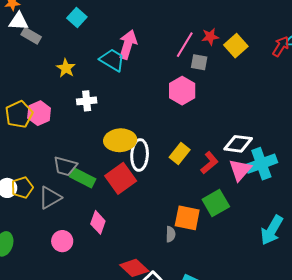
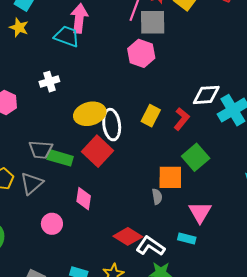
gray square: (199, 62) -> (153, 22), size x1.6
yellow star: (66, 68) -> (19, 28), moved
pink triangle: (240, 170) -> (200, 212), moved

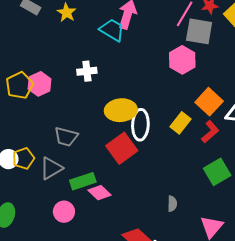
green rectangle: (60, 158) -> (83, 181), moved, turned -45
orange square: (170, 177) -> (209, 102), moved, turned 32
pink diamond: (84, 199) -> (99, 193), turned -65

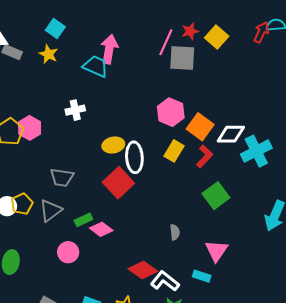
pink hexagon: (182, 60) -> (171, 112), moved
yellow ellipse: (121, 110) -> (113, 145), size x0.7
green rectangle: (83, 181) -> (83, 220), size x0.7

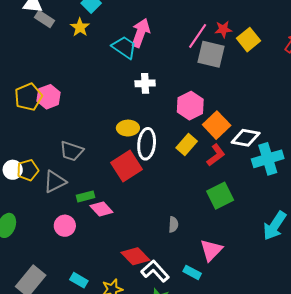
white cross: (75, 110) -> (145, 83), moved

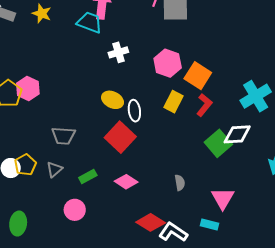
yellow ellipse: (128, 128) -> (113, 100), turned 40
white diamond: (246, 138) -> (237, 134), moved
white ellipse: (147, 144) -> (134, 111), size x0.7
gray triangle: (55, 182) -> (54, 169), size x0.7
pink diamond: (101, 209) -> (126, 182), moved

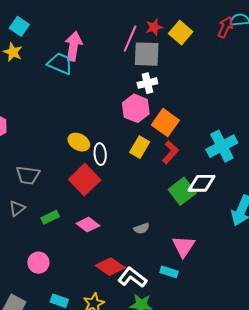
white cross: (118, 52) -> (147, 83), moved
gray semicircle: (180, 183) -> (142, 228), turned 77
pink circle: (75, 210) -> (38, 263), moved

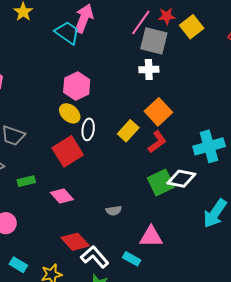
pink hexagon: (136, 108) -> (77, 86), moved
pink triangle: (184, 246) -> (151, 237), turned 45

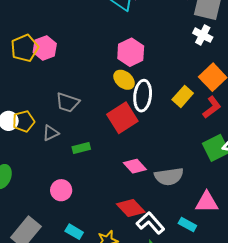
white cross: (149, 70) -> (203, 35), turned 30
white ellipse: (88, 129) -> (143, 96), size x1.4
pink diamond: (62, 196) -> (135, 166), moved
gray semicircle: (114, 211) -> (169, 177), size x1.8

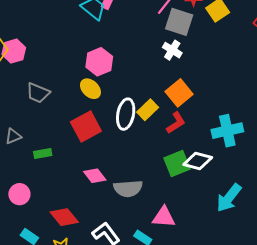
white ellipse: (143, 96) -> (126, 114), moved
gray trapezoid: (68, 102) -> (38, 93), moved
red diamond: (131, 208) -> (64, 217), moved

